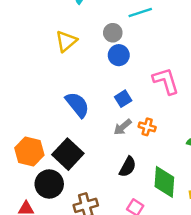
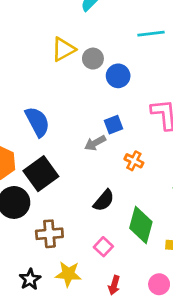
gray circle: (113, 33) -> (93, 59), moved
blue semicircle: (77, 105) -> (37, 122), moved
gray arrow: (123, 127) -> (95, 143), moved

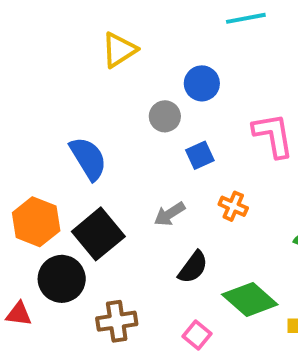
gray circle: (93, 59) -> (165, 116), moved
gray arrow: (95, 143) -> (170, 214), moved
green diamond: (141, 225) -> (250, 300), turned -60

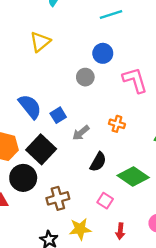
blue circle: (202, 83) -> (103, 53), moved
gray circle: (165, 116) -> (85, 77), moved
blue square: (200, 155) -> (58, 115), moved

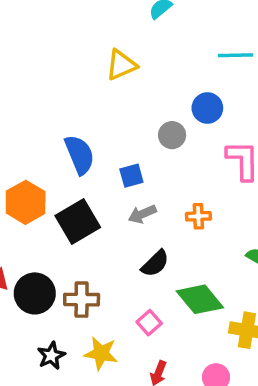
blue square: (58, 115) -> (131, 176), moved
orange cross: (117, 124) -> (198, 216), turned -35
black circle: (23, 178) -> (35, 293), moved

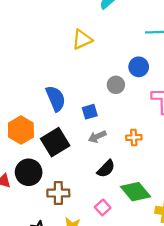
black circle: (35, 293) -> (29, 172), moved

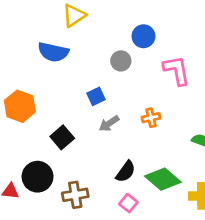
blue semicircle: (56, 98) -> (53, 52), moved, turned 135
orange hexagon: (21, 130) -> (20, 106), moved
black square: (55, 142) -> (62, 137), size x0.7
black semicircle: (106, 169) -> (126, 172), moved

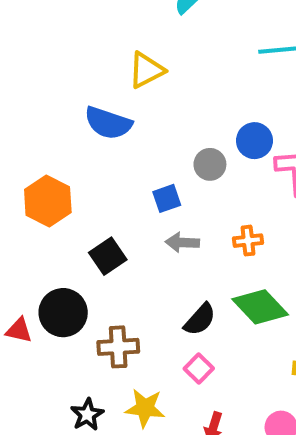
blue circle: (143, 36) -> (254, 141), moved
gray circle: (121, 61) -> (210, 164), moved
gray arrow: (109, 123) -> (182, 242), turned 30
green diamond: (163, 179) -> (260, 307), moved

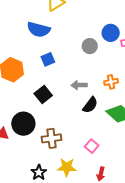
blue square: (167, 198) -> (48, 59), moved
black semicircle: (200, 319) -> (90, 105), moved

